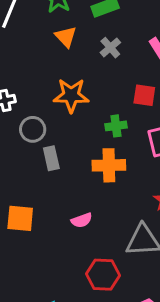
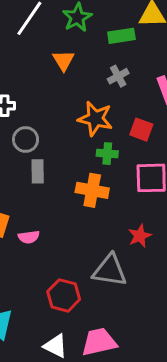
orange triangle: (66, 37) -> (63, 60), moved
orange star: (71, 95) -> (95, 119), moved
pink semicircle: (82, 220) -> (29, 237), moved

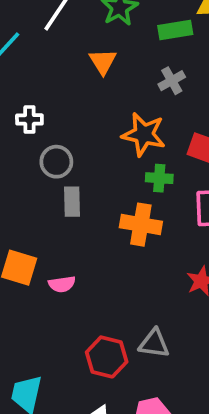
gray triangle: (110, 270) -> (154, 343), moved, size x0.7

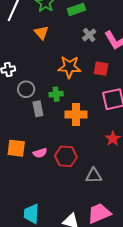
gray cross: (172, 81) -> (89, 35), moved
green cross: (159, 178) -> (56, 94), moved
red hexagon: (107, 357) -> (66, 156), moved

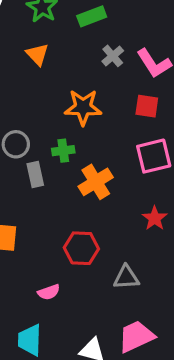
red square: (101, 69) -> (147, 106), moved
orange cross: (76, 115) -> (96, 182), turned -30
pink semicircle: (40, 153) -> (49, 292), moved

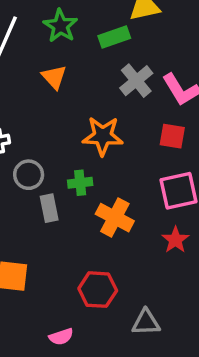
gray cross: (113, 56) -> (136, 81), size x1.4
orange cross: (96, 182) -> (115, 218), turned -32
red star: (155, 218) -> (175, 240), moved

